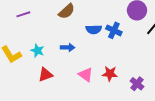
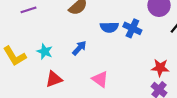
blue arrow: (68, 48) -> (79, 48), turned -48
red star: (110, 74) -> (160, 68), moved

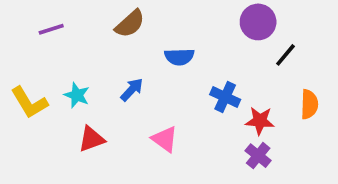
blue cross: (132, 28) -> (225, 97), moved

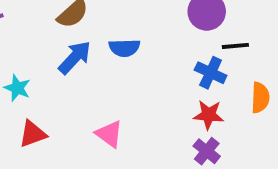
black line: (286, 55) -> (235, 46), turned 45
blue arrow: (132, 90) -> (75, 57), moved, size x1.4
blue cross: (225, 97) -> (211, 73), moved

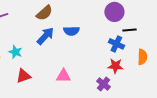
pink triangle: (109, 134) -> (63, 76), turned -35
purple cross: (207, 151) -> (103, 84), moved

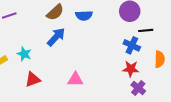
blue semicircle: (71, 31) -> (84, 16), moved
purple cross: (103, 84) -> (138, 88), moved

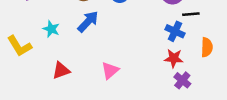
cyan star: (24, 54) -> (51, 29), moved
pink triangle: (75, 79) -> (110, 71), turned -42

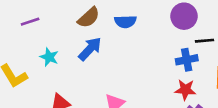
blue cross: (175, 31) -> (187, 60), turned -36

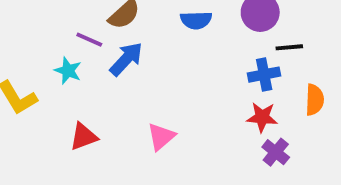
purple line: (30, 22) -> (89, 40), moved, turned 42
blue semicircle: (125, 22) -> (196, 20), moved

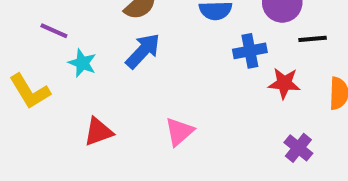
purple line: (89, 40) -> (54, 31), moved
blue cross: (264, 75) -> (250, 51), moved
red star: (262, 117) -> (284, 83), moved

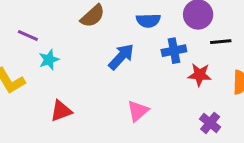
blue arrow: (143, 51) -> (121, 57), moved
cyan star: (82, 63) -> (49, 60), turned 30
pink triangle: (179, 132) -> (138, 111), moved

